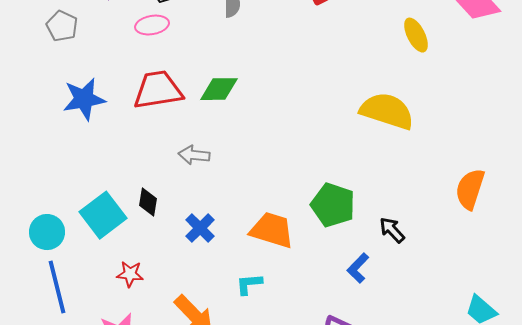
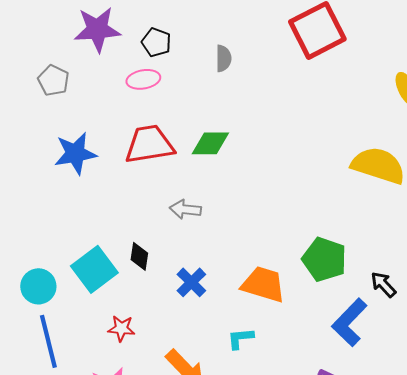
blue L-shape: (358, 268) -> (349, 322), size x1.6

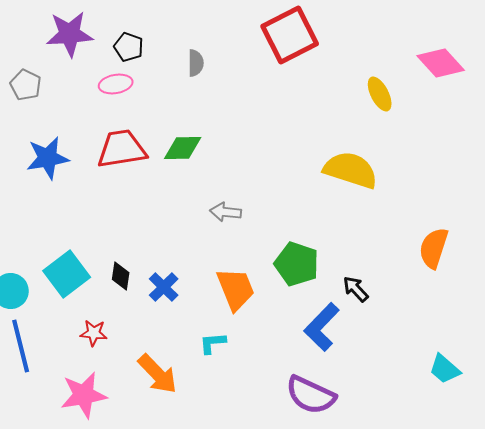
gray arrow: (185, 209) -> (226, 212), moved
black diamond: (139, 256) -> (121, 276), moved
orange trapezoid: (263, 284) -> (236, 289), turned 51

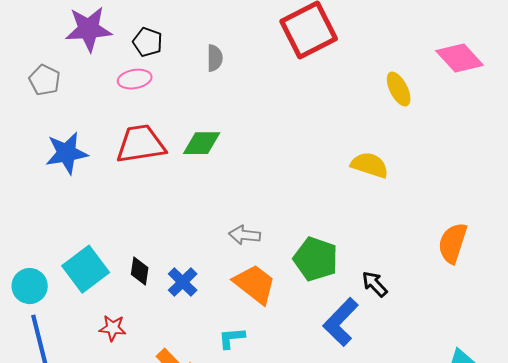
yellow semicircle: (351, 170) -> (370, 165), size x0.7
gray arrow: (226, 212) -> (245, 235), moved
orange trapezoid: (236, 289) -> (255, 284), turned -30

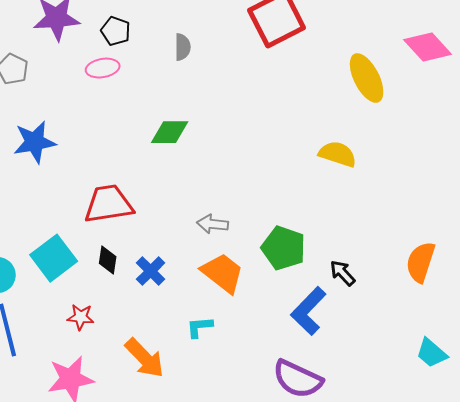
yellow ellipse: (399, 89) -> (367, 78), size x1.4
red trapezoid: (141, 144) -> (109, 204), moved
orange semicircle: (453, 243) -> (421, 262), moved

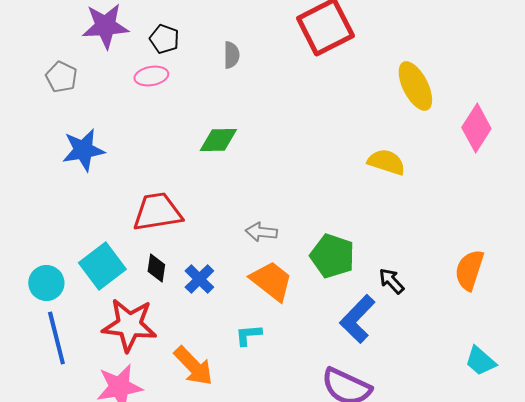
pink diamond: (428, 47) -> (476, 128), moved, turned 75
red star: (81, 317) -> (129, 325), size x2.0

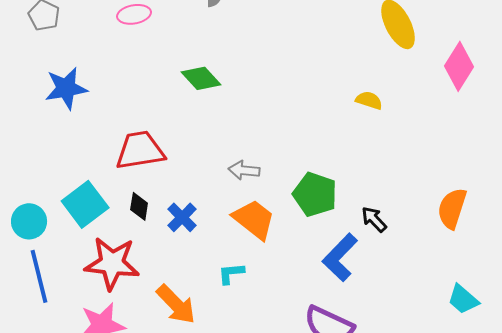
green diamond: (218, 140) -> (201, 78), turned 48
yellow semicircle: (386, 162) -> (369, 100), size x0.7

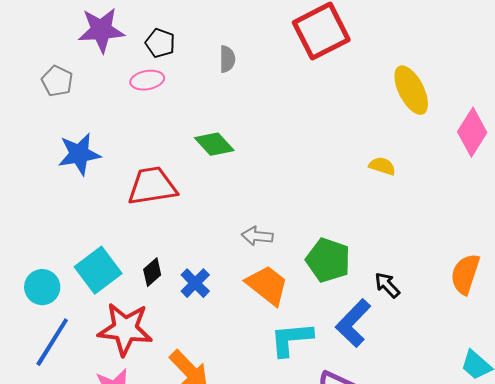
red trapezoid: (140, 150) -> (152, 186), moved
black diamond: (139, 206) -> (152, 272), turned 40
cyan L-shape: (231, 273) -> (291, 339), moved, size x1.6
blue line: (39, 276) -> (52, 342), turned 46

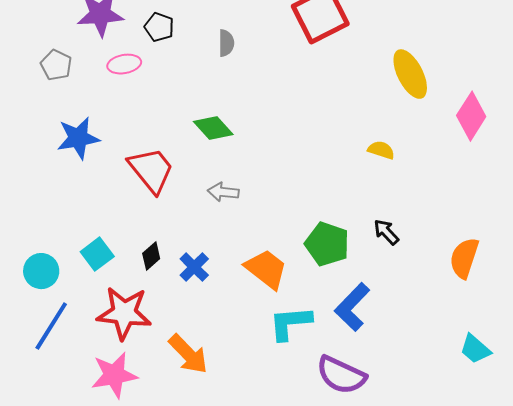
pink ellipse: (147, 80) -> (124, 64), moved
red trapezoid: (152, 186) -> (151, 170), turned 60
gray arrow: (257, 236) -> (223, 192), moved
cyan square: (98, 270) -> (97, 254), size x0.7
black arrow: (387, 285) -> (386, 232), moved

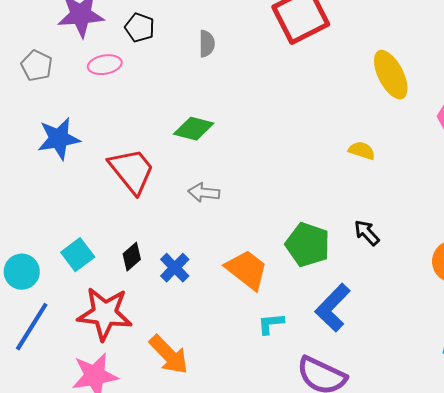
green diamond: (213, 128) -> (194, 129), turned -33
cyan L-shape: (290, 323) -> (271, 324), size x0.6

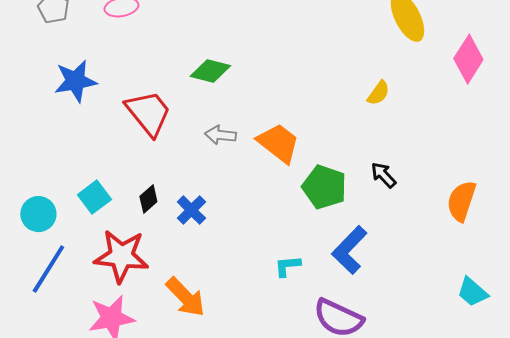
yellow semicircle: (362, 151) -> (378, 93), turned 108
orange trapezoid: (247, 270) -> (278, 143), moved

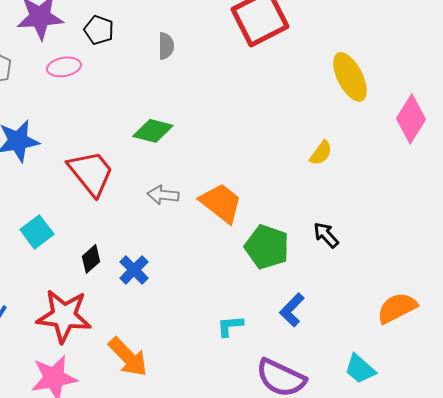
cyan square: (94, 197) -> (37, 232), moved
orange semicircle: (461, 201) -> (397, 308), moved, turned 45
blue L-shape: (349, 250) -> (292, 310), size x0.7
cyan trapezoid: (472, 292) -> (360, 369), moved

